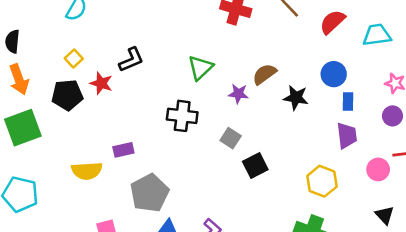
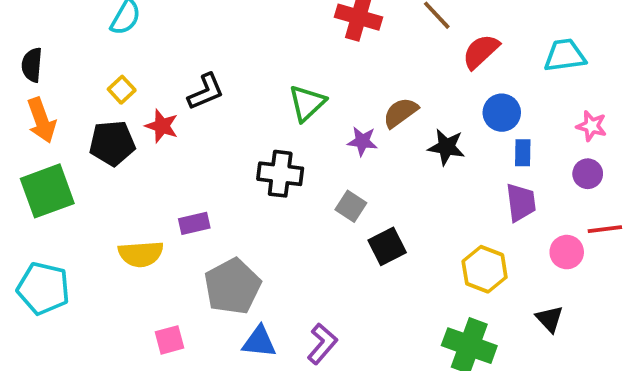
red semicircle: (332, 22) -> (481, 52), moved
black triangle: (385, 215) -> (549, 319), moved

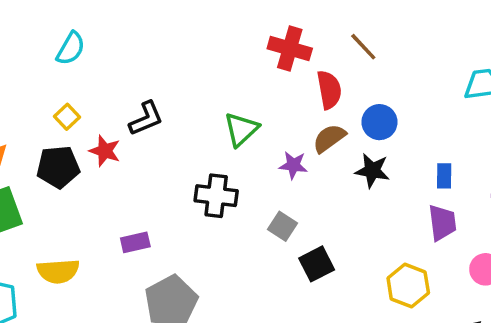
red semicircle: (481, 52) -> (329, 90), moved, turned 123
blue circle: (502, 113) -> (379, 122), moved
yellow semicircle: (141, 254) -> (58, 271), moved

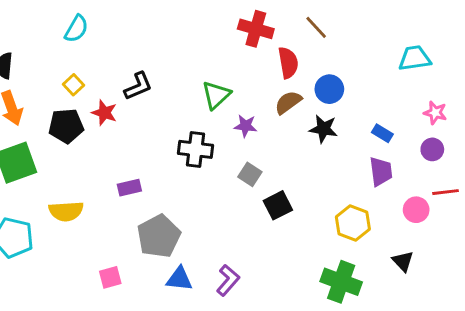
purple star: (293, 165) -> (246, 126), moved
blue rectangle: (444, 176) -> (382, 133), turned -60

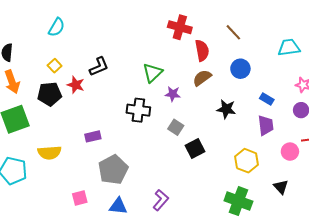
brown line: (316, 27) -> (233, 32), moved
blue circle: (329, 89) -> (240, 69), moved
black star: (323, 129) -> (226, 109), moved
blue triangle: (179, 279) -> (118, 206), moved

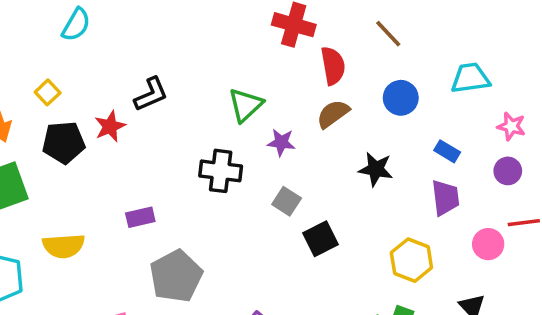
cyan trapezoid: (289, 47) -> (470, 78), moved
yellow square: (55, 66) -> (48, 92), moved
red star: (76, 85) -> (110, 126), turned 30

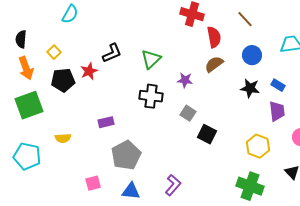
green triangle: (246, 105) -> (151, 59), moved
black star: (376, 169) -> (250, 88), moved
black square: (320, 239) -> (207, 134), turned -36
yellow semicircle: (64, 246) -> (63, 138), size x0.7

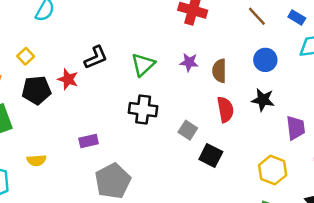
red semicircle: (214, 37) -> (225, 110), moved
brown semicircle: (214, 64) -> (219, 71), turned -54
red star: (89, 71) -> (68, 79), turned -30
purple star: (185, 80) -> (189, 62), moved
blue rectangle: (278, 85) -> (297, 17), moved

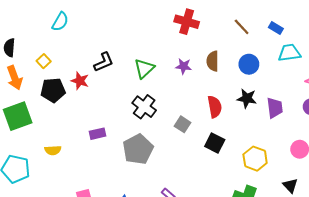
brown semicircle: (219, 71) -> (213, 61), moved
black cross: (143, 110) -> (144, 107), turned 30
purple trapezoid: (296, 128) -> (275, 108), moved
black square: (211, 156) -> (215, 143), moved
gray pentagon: (113, 181) -> (138, 149), moved

